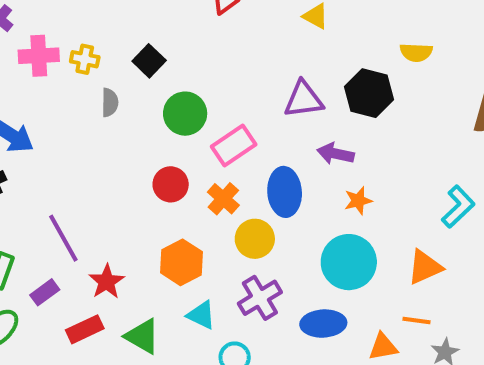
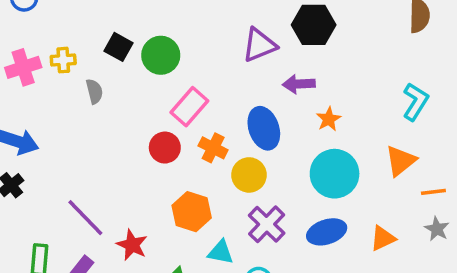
green circle: (185, 114) -> (161, 55), moved
pink rectangle: (234, 146) -> (189, 107), moved
orange line: (416, 321) -> (433, 192), moved

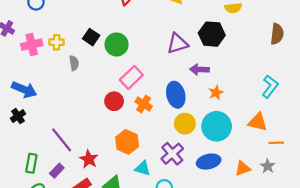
orange triangle: (401, 161) -> (258, 122), turned 48
yellow circle: (249, 175) -> (185, 124), moved
gray star: (437, 229) -> (268, 166), moved

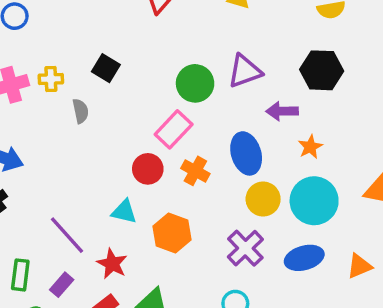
black hexagon: (212, 34) -> (322, 70), moved
green circle: (117, 44) -> (195, 83), moved
cyan triangle: (143, 168) -> (124, 212), moved

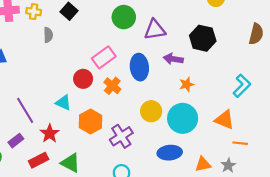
green circle: (195, 83) -> (124, 17), moved
blue ellipse: (246, 153) -> (139, 67), moved
purple cross: (245, 248) -> (121, 136), moved

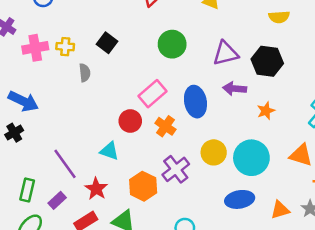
purple triangle: (155, 30) -> (226, 53), moved
orange star: (187, 84) -> (266, 111), moved
orange hexagon: (91, 122) -> (143, 186), moved
purple cross: (121, 136) -> (176, 169), moved

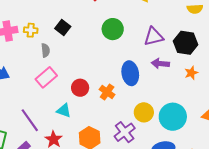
pink rectangle: (152, 94) -> (46, 77), moved
orange star: (266, 111) -> (191, 73), moved
purple cross: (176, 169) -> (125, 132), moved

